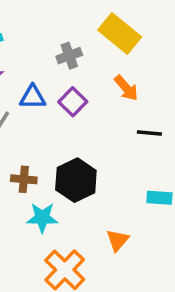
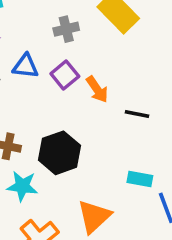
orange arrow: (126, 88) -> (97, 89), moved
orange triangle: (118, 240) -> (94, 216), size x1.5

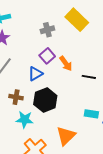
blue triangle: (26, 66) -> (35, 74), moved, turned -35

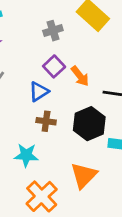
brown cross: (16, 97) -> (46, 121), moved
black hexagon: (45, 100) -> (89, 124), moved

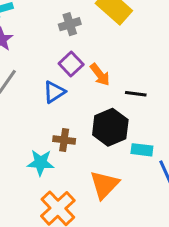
brown cross: (46, 121) -> (64, 140), moved

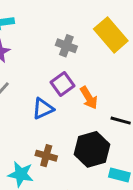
gray cross: (70, 24) -> (66, 46), turned 30

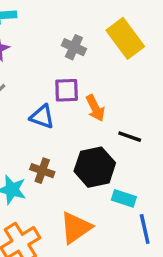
purple square: (63, 84) -> (67, 90), turned 30
blue triangle: (43, 109) -> (42, 117), turned 40

